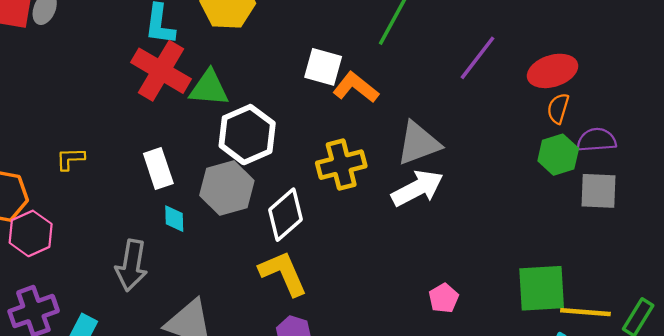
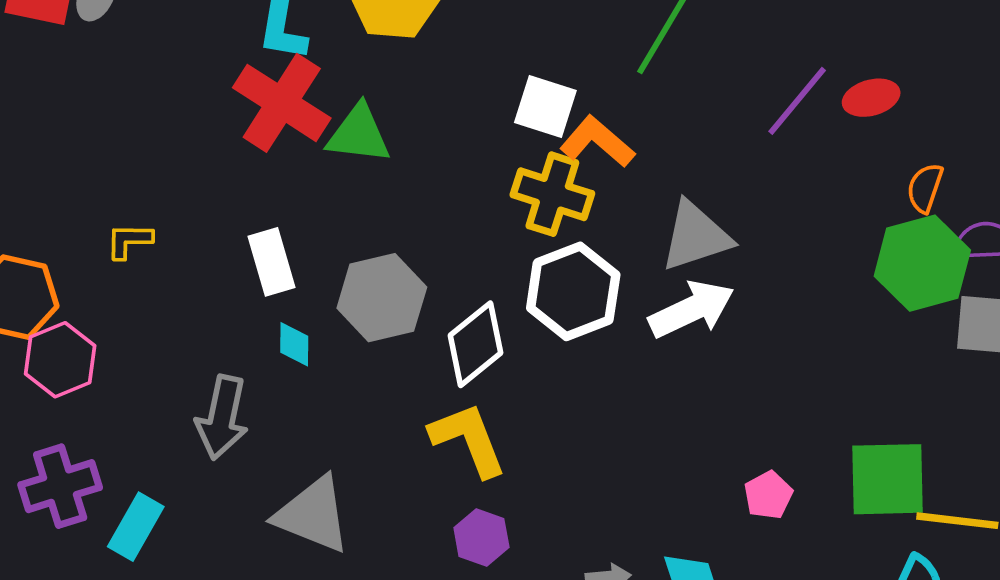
red ellipse: (553, 71) -> (871, 98), moved, size x0.7
white hexagon: (247, 135) -> (573, 291), moved
green hexagon: (558, 155) -> (922, 263), size x1.4
yellow cross: (341, 165) -> (552, 194), moved, turned 30
pink pentagon: (444, 298) -> (768, 495), moved

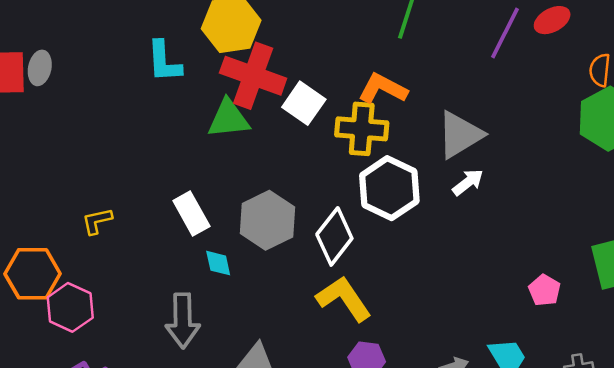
red cross: (282, 103) -> (253, 76), moved
white square: (545, 106) -> (304, 103), moved, turned 30
white arrow: (692, 309) -> (468, 182), size x0.6

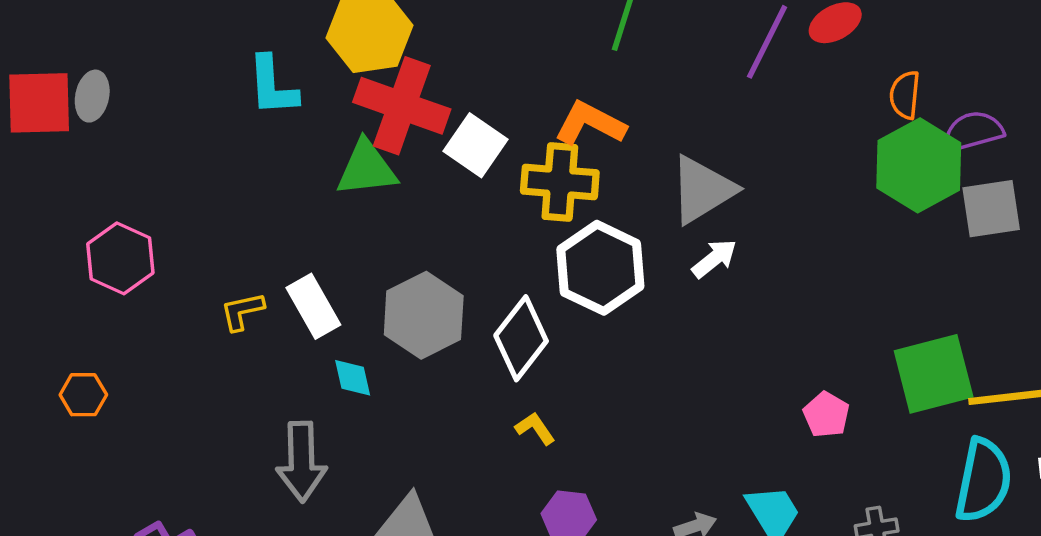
yellow L-shape: (97, 221) -> (242, 311), moved
orange hexagon: (33, 274) -> (83, 395), size x0.6
yellow L-shape: (344, 299) -> (535, 428), size x0.5
pink hexagon: (70, 307) -> (120, 258), moved

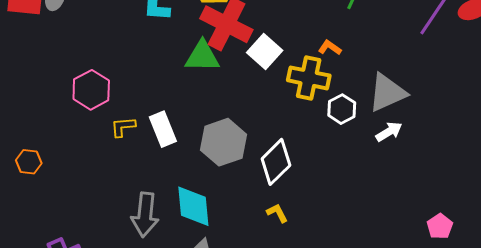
orange L-shape: (590, 123) -> (330, 48), size x0.6
pink hexagon: (120, 258) -> (91, 90), moved
white hexagon: (600, 268) -> (342, 109), moved, size x0.6
cyan diamond: (353, 378) -> (193, 206), moved, size x1.8

